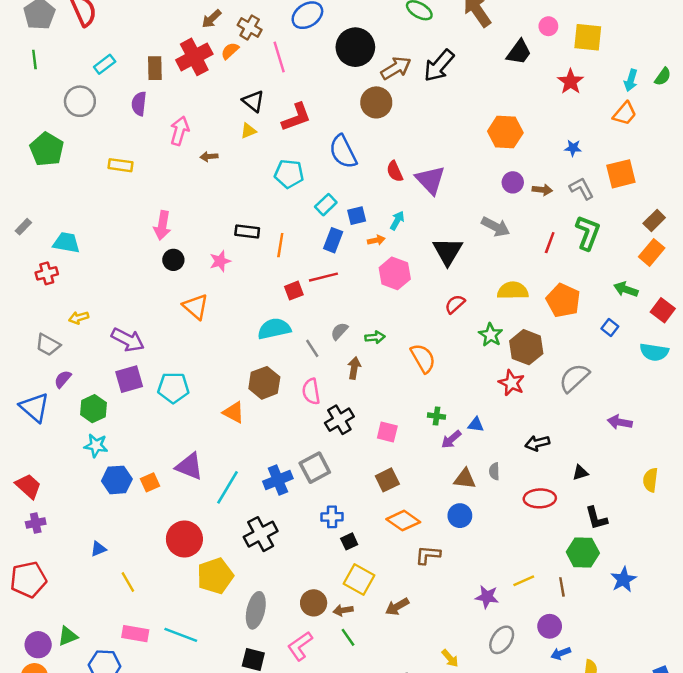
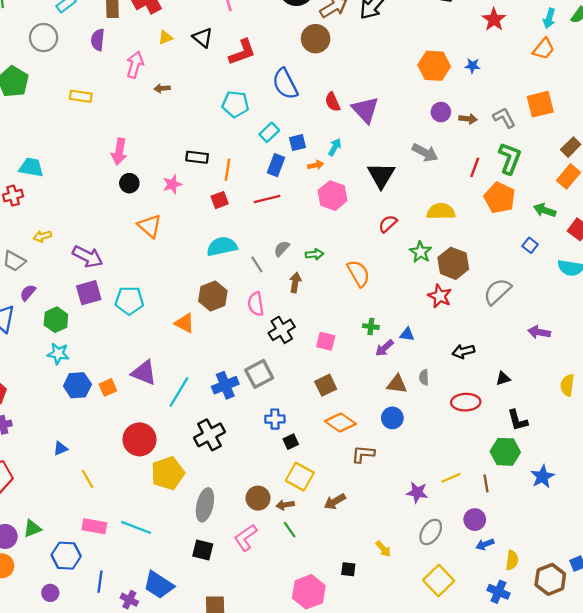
yellow triangle: (248, 131) -> (165, 38), moved
blue star: (573, 148) -> (472, 66), moved
red square: (294, 291) -> (220, 200), moved
orange pentagon: (563, 300) -> (500, 198), moved

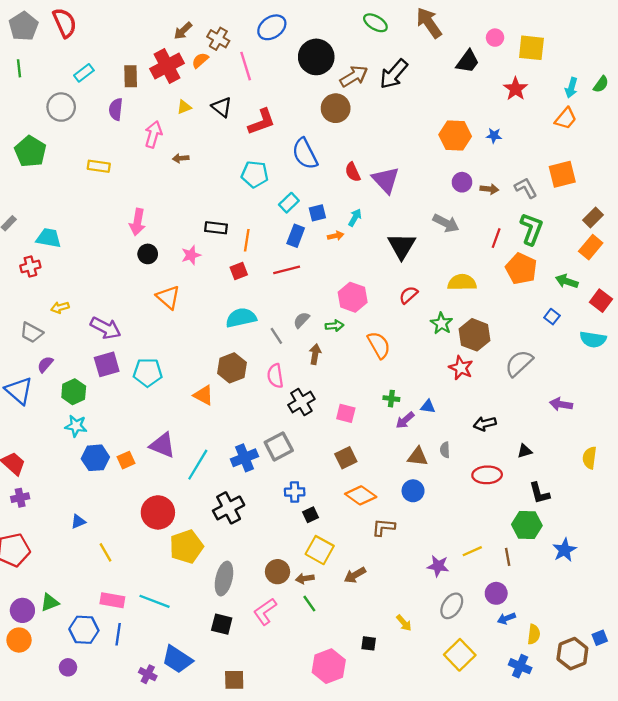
pink hexagon: (333, 196) -> (353, 297), moved
blue line: (100, 582) -> (118, 634), moved

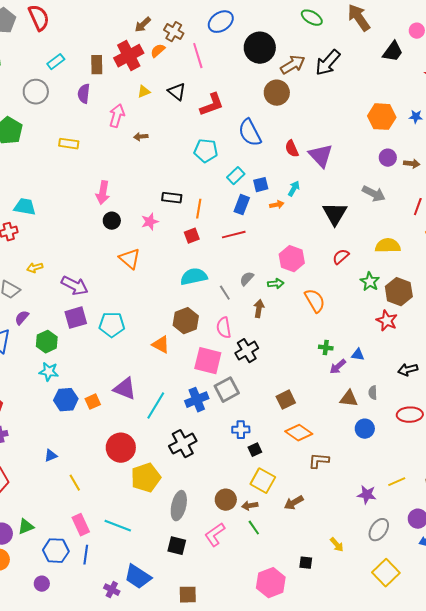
pink square: (346, 413) -> (208, 361), moved, size x1.6
blue circle: (413, 491) -> (365, 429), moved
pink rectangle: (112, 600) -> (81, 525), turned 55

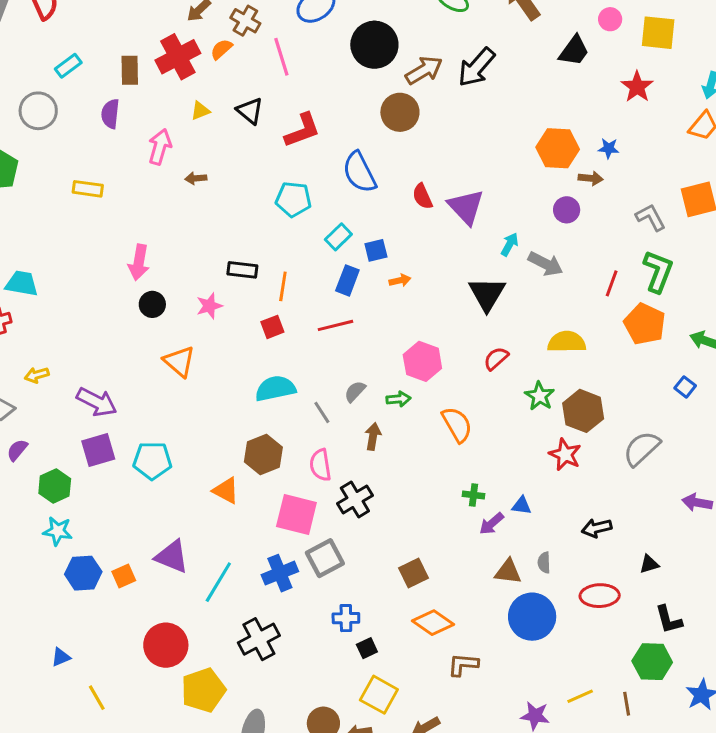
brown arrow: (412, 164) -> (591, 178), moved
cyan arrow: (294, 189) -> (510, 244), moved
blue circle: (365, 429) -> (532, 617), size x1.6

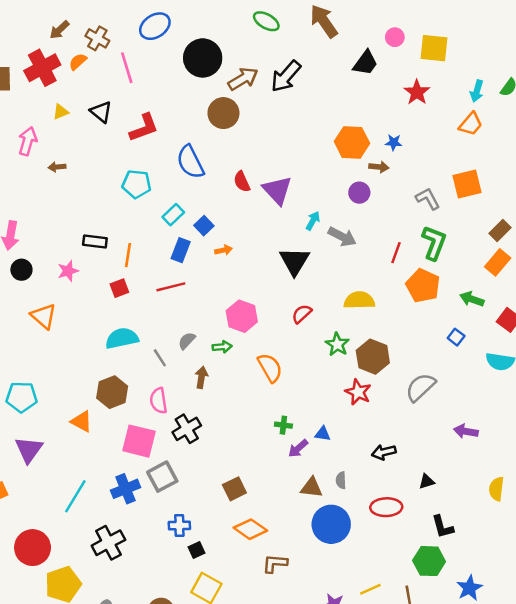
blue square: (376, 250) -> (204, 226), turned -30
purple triangle: (172, 557) -> (29, 450), moved, turned 44

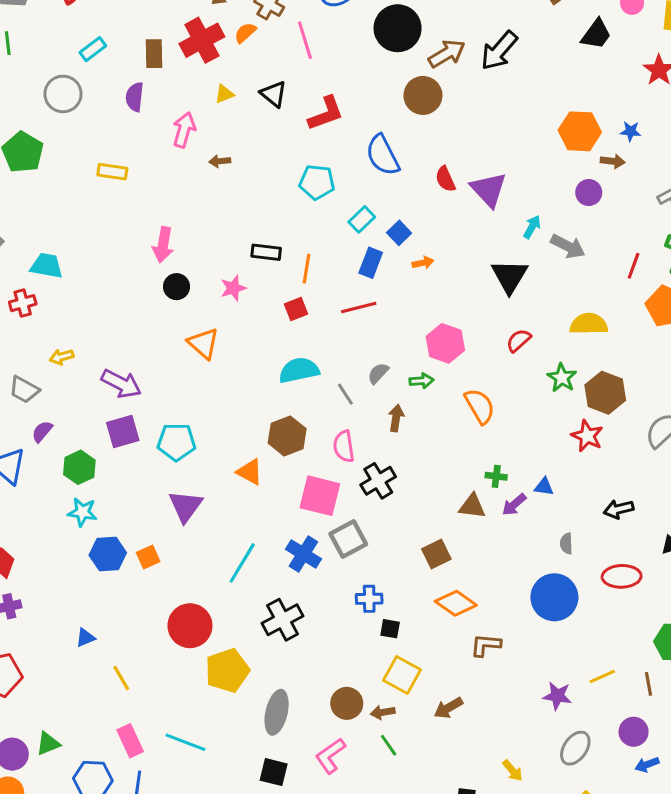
brown triangle: (312, 488) -> (472, 506), moved
blue cross: (126, 489) -> (303, 554), turned -36
black square: (197, 550) -> (390, 629), turned 35

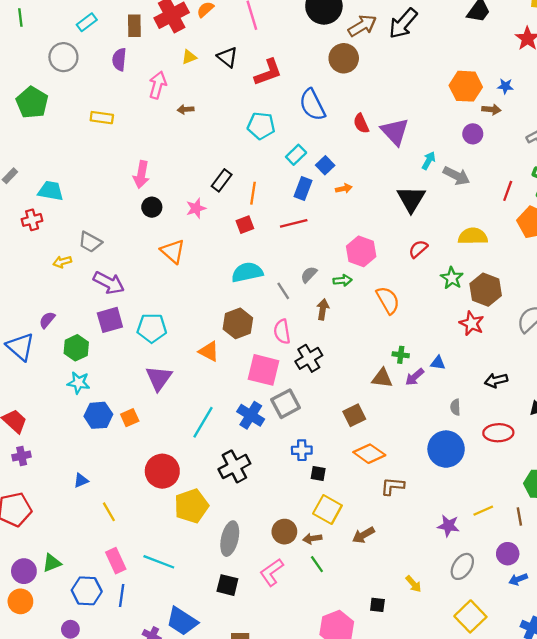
black rectangle: (266, 252) -> (222, 180), turned -60
gray trapezoid: (24, 390) -> (90, 242), moved

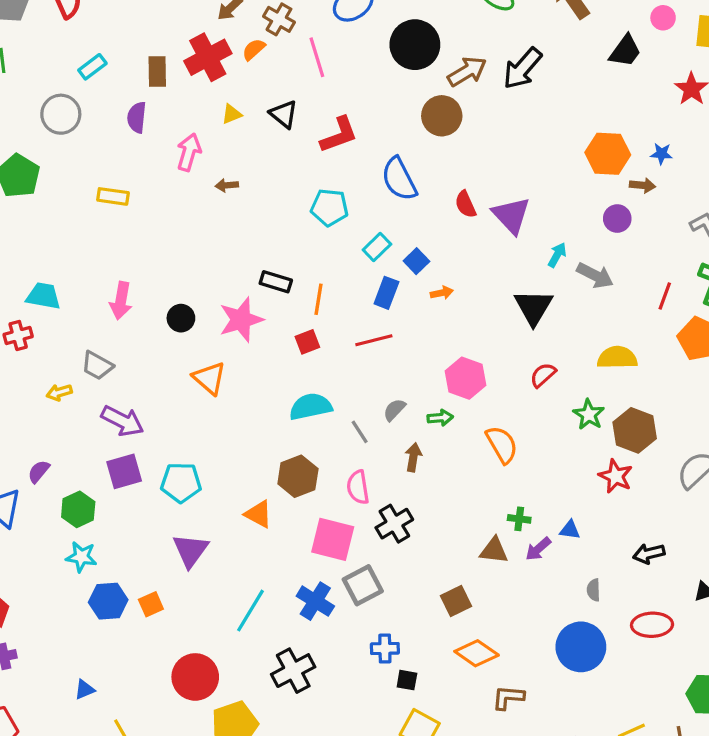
pink arrow: (141, 175) -> (121, 301), moved
black rectangle: (222, 180) -> (276, 282), turned 70
pink star: (196, 208) -> (241, 320), size x1.6

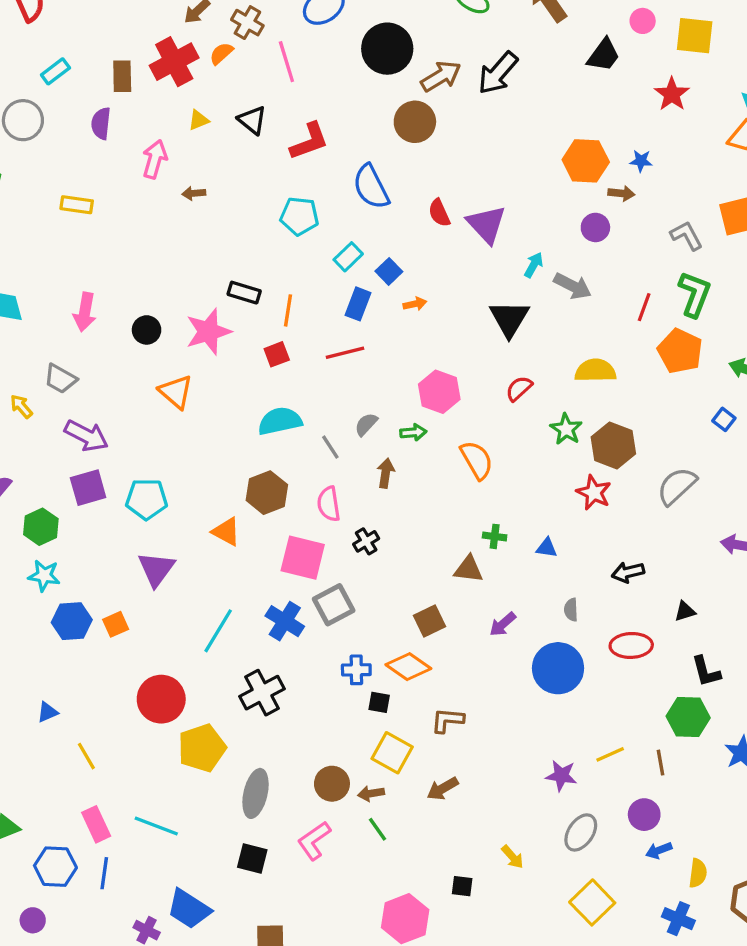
yellow arrow: (59, 392) -> (21, 406), turned 65
black cross: (394, 524) -> (366, 541), size x0.7
purple arrow: (538, 549) -> (503, 624), moved
orange diamond: (477, 653) -> (408, 667), moved
brown L-shape: (508, 697) -> (447, 720), moved

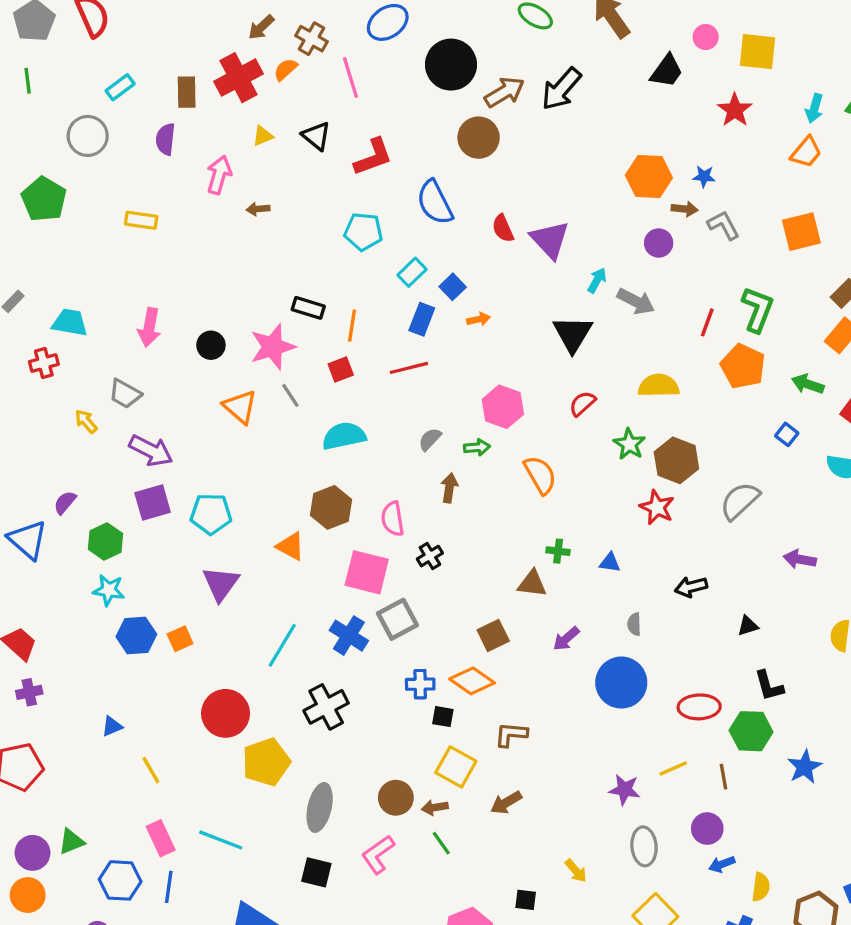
gray L-shape: (686, 236) -> (723, 225), moved
gray line: (330, 447) -> (290, 395), moved
red ellipse: (631, 645) -> (699, 707), moved
gray ellipse: (581, 832) -> (644, 846), turned -39

